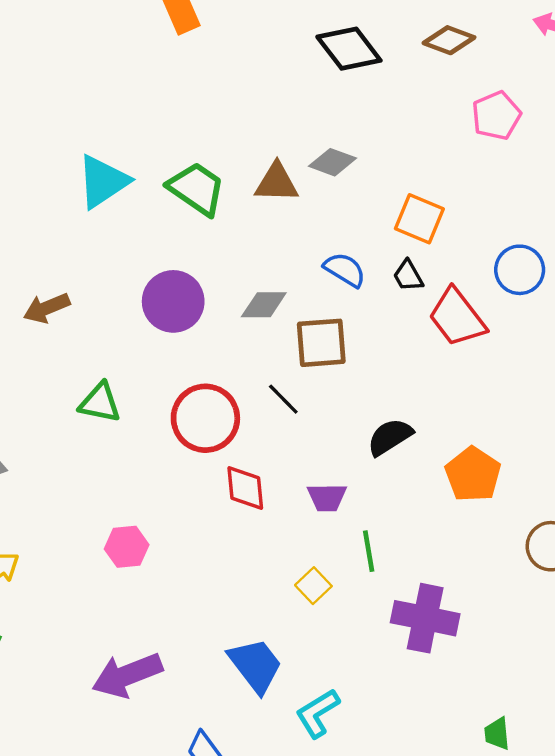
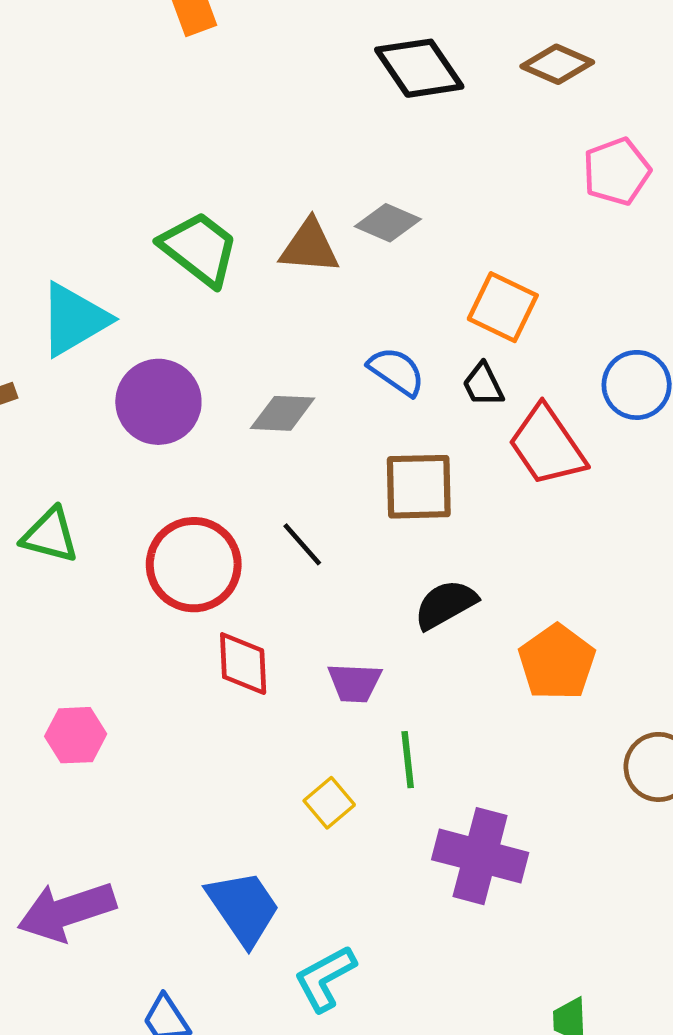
cyan triangle: (103, 182) -> (74, 319), moved
brown square: (321, 343) -> (419, 487), moved

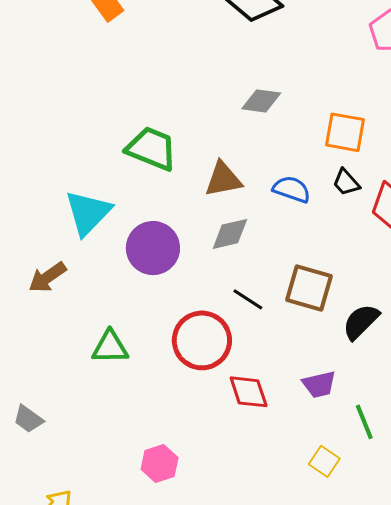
brown triangle: (309, 247) -> (223, 179), moved
brown square: (419, 487) -> (309, 288), moved, turned 33
black line: (302, 544) -> (248, 299), moved

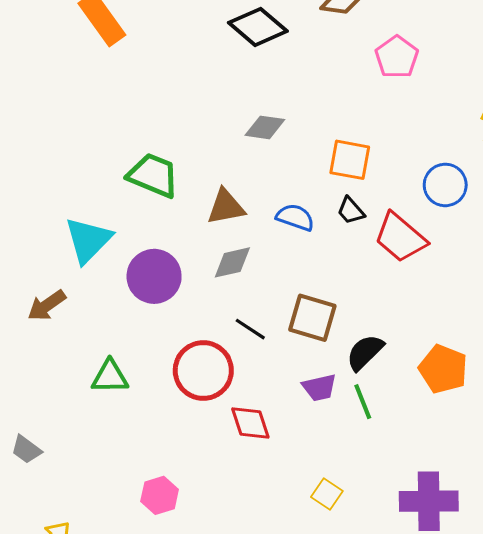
purple trapezoid: (319, 384) -> (319, 388), moved
green line: (364, 422) -> (363, 402), moved

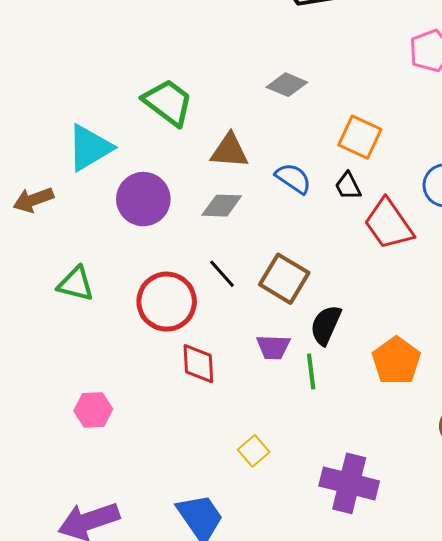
black semicircle: (365, 352) -> (326, 325), turned -36

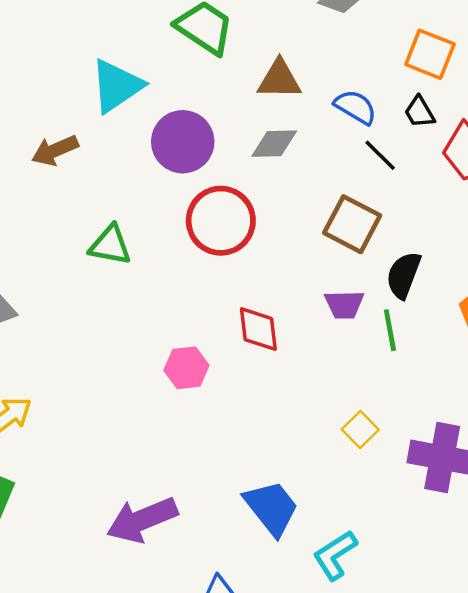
black line: (222, 274) -> (380, 155), moved
red circle: (167, 302) -> (221, 221), moved
pink hexagon: (93, 410) -> (186, 368), moved
yellow square: (254, 451) -> (360, 430), moved

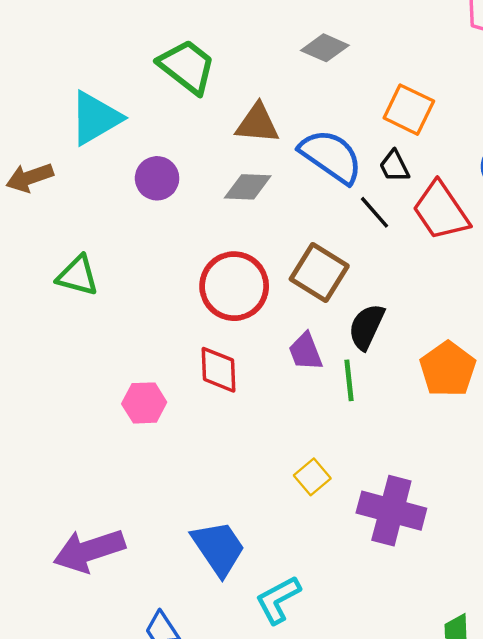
blue semicircle: (355, 107) -> (331, 156), size x1.5
purple circle: (183, 142) -> (157, 178), size x0.7
black line: (380, 155) -> (374, 212), moved
red circle: (221, 221) -> (234, 286), moved
purple trapezoid: (344, 305) -> (306, 352), turned 66

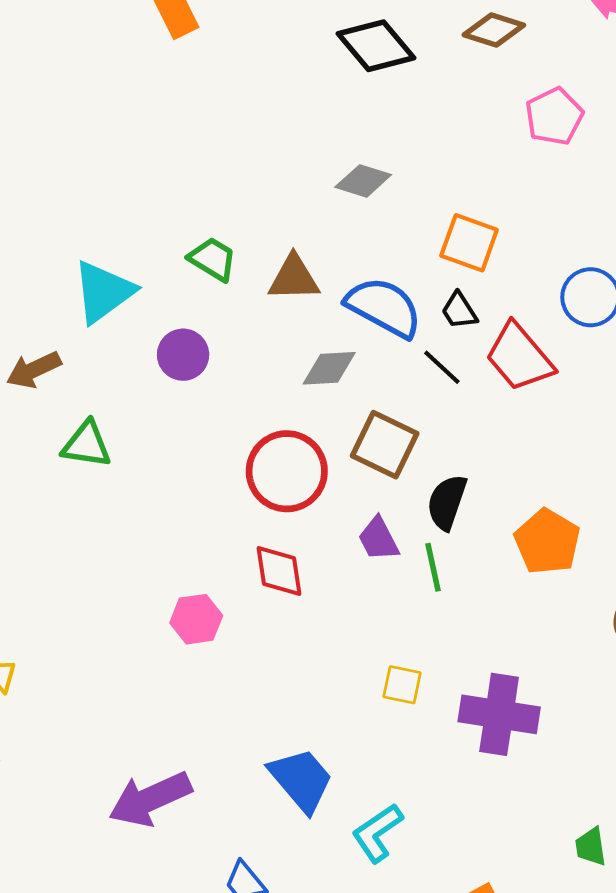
green trapezoid: (187, 66) -> (213, 259), moved, size x0.7
gray diamond: (248, 187) -> (329, 368), moved
green triangle: (78, 276) -> (87, 445), moved
yellow square: (312, 477) -> (402, 685), turned -32

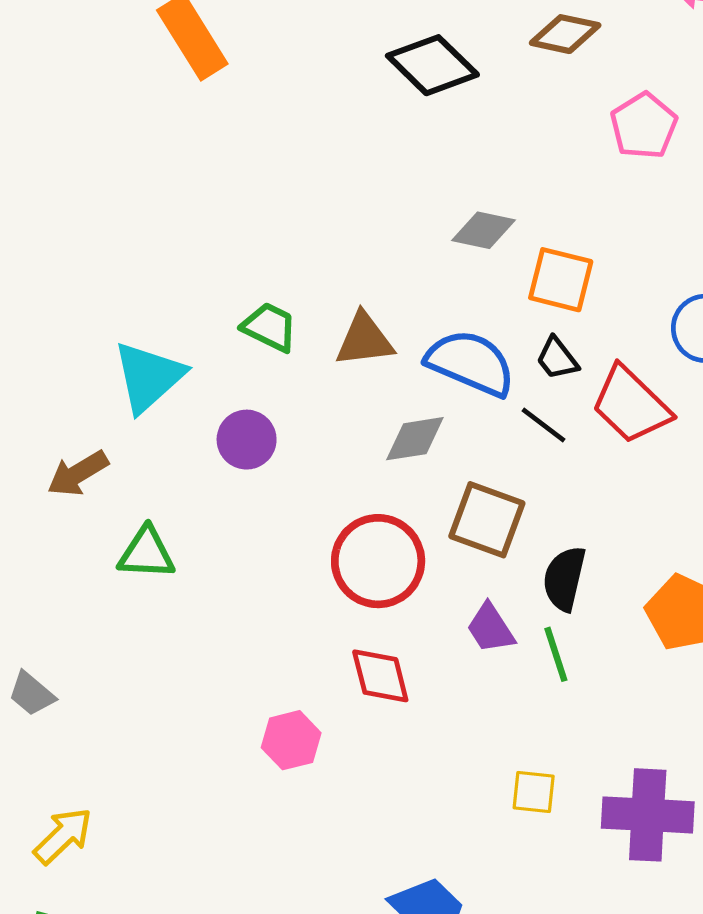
gray diamond: (363, 181) -> (484, 230), moved

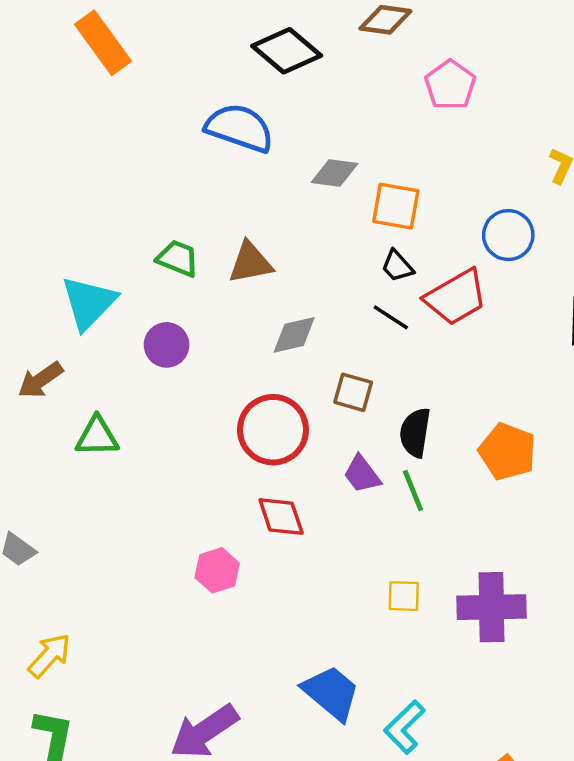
blue semicircle: (471, 363) -> (240, 128), moved
red trapezoid: (631, 405) -> (456, 297), turned -70
brown square: (487, 520) -> (353, 392), size x0.7

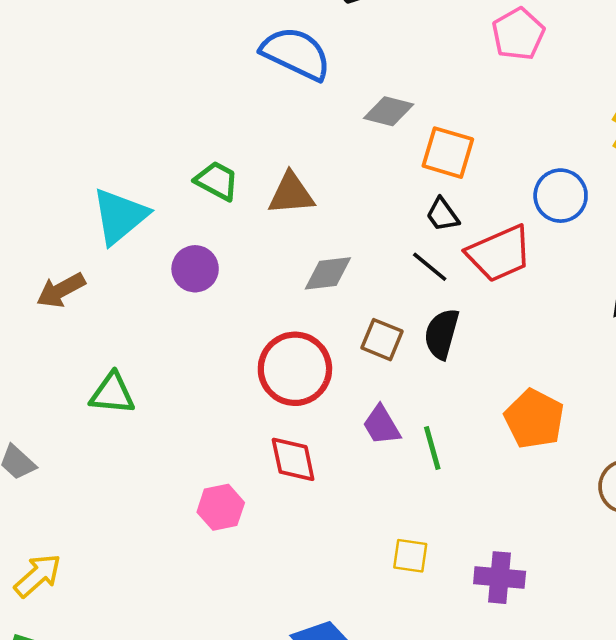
black semicircle: (415, 433) -> (442, 334), moved
green triangle: (97, 436) -> (112, 394), moved
purple cross: (492, 607) -> (500, 578), size x0.7

